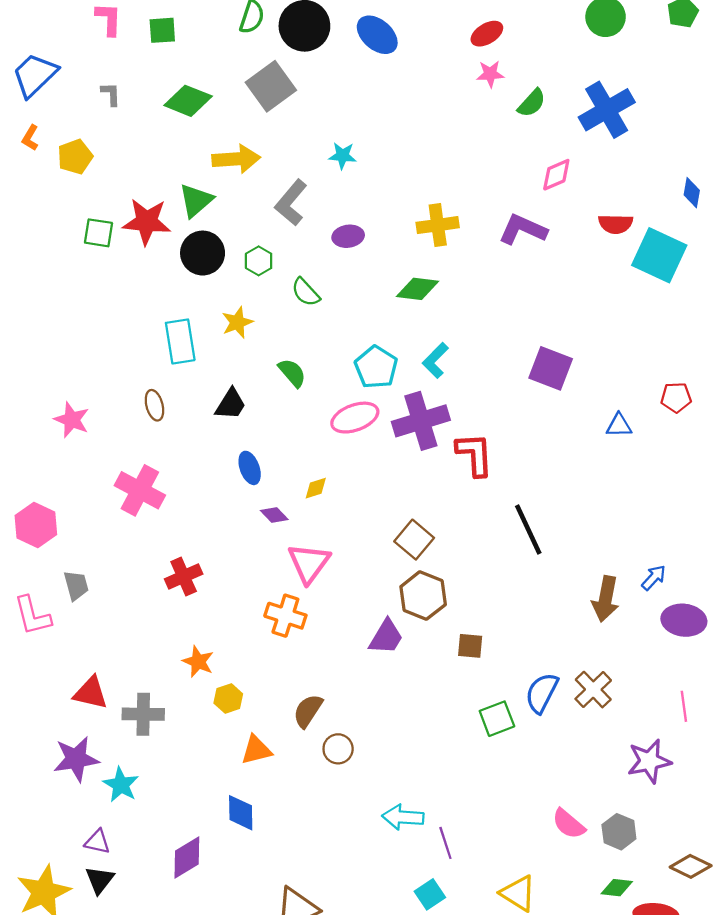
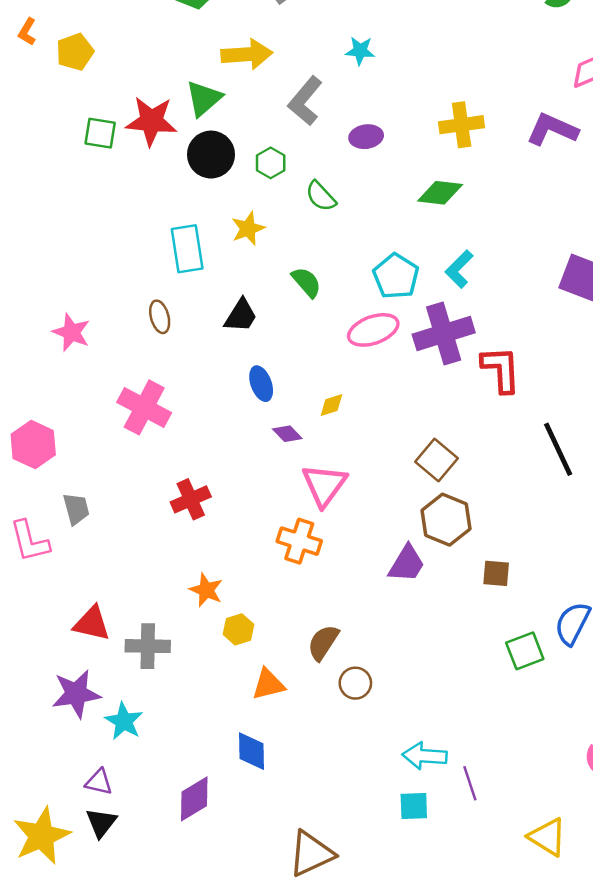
cyan square: (430, 894) -> (414, 806), moved, turned 32

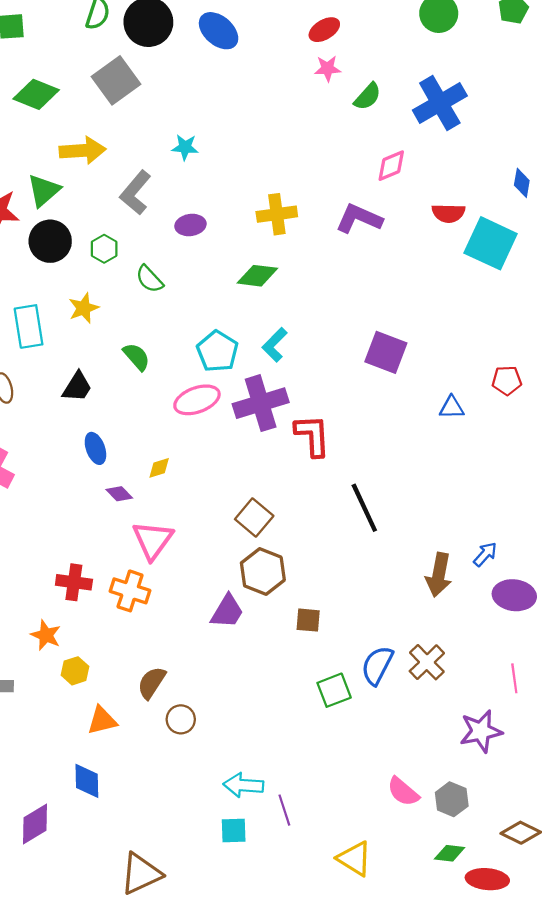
red cross: (191, 499) -> (74, 582), moved, turned 32

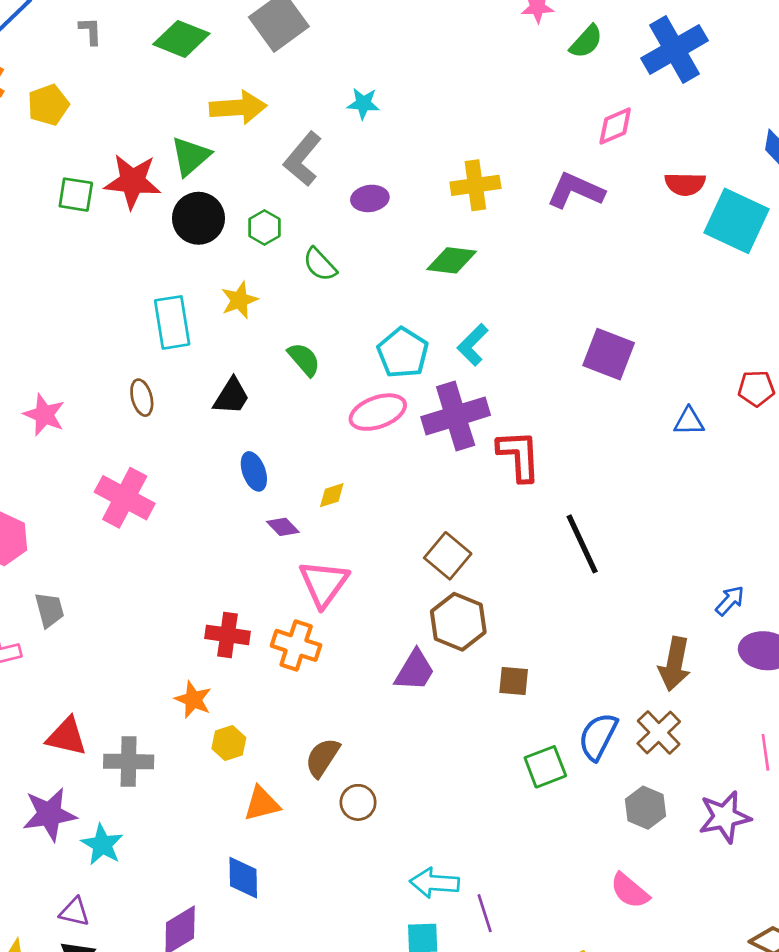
brown arrow: (439, 575) -> (675, 664), moved
gray hexagon: (452, 799) -> (645, 808), moved

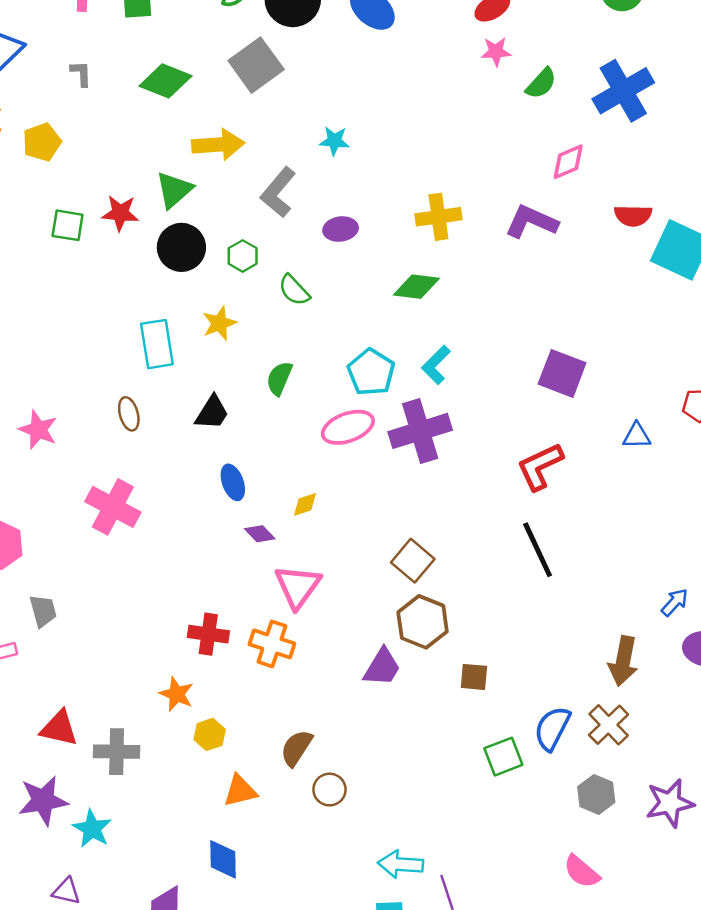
red star: (133, 181) -> (120, 213), size x0.7
green semicircle: (304, 359) -> (279, 378), turned -116
red L-shape: (519, 456) -> (540, 466), moved, turned -112

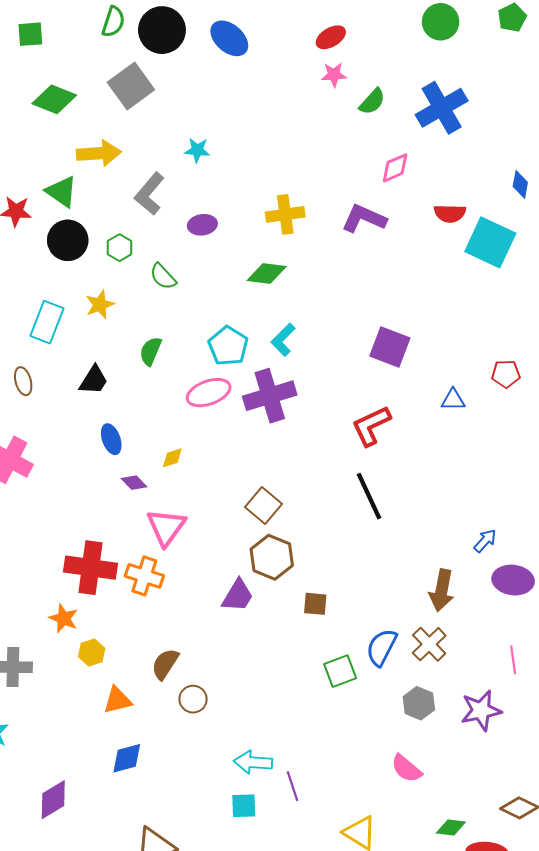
green triangle: (174, 190) -> (62, 192), turned -44
cyan rectangle: (157, 344) -> (47, 322), turned 30
red cross: (208, 634) -> (91, 568), size x1.5
blue diamond: (223, 859) -> (127, 758), moved, turned 76

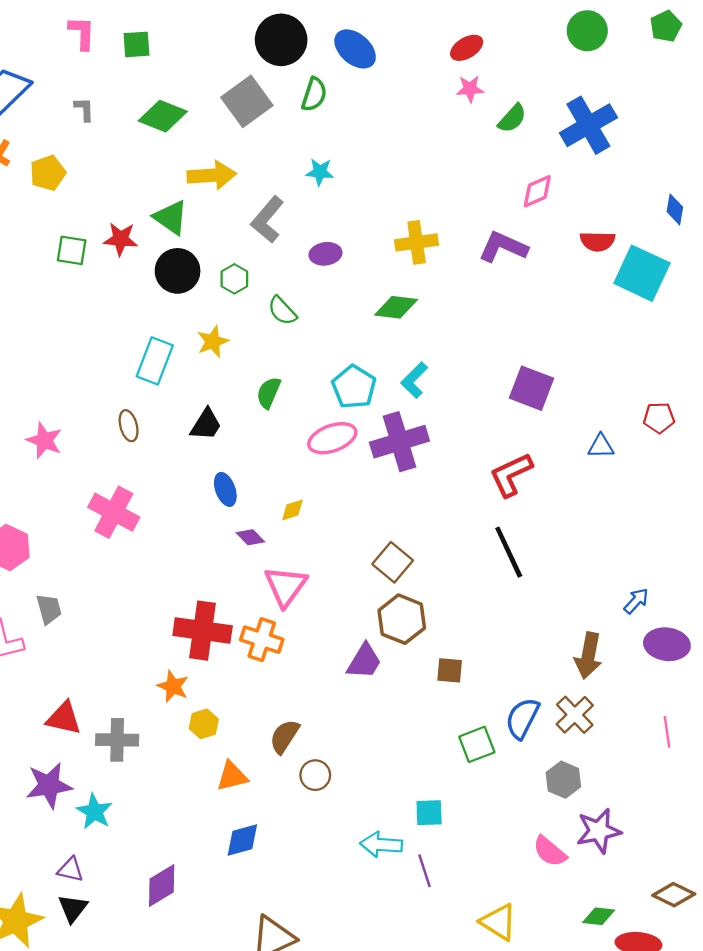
green semicircle: (113, 22) -> (314, 94), moved
purple star: (481, 711) -> (599, 831), moved
cyan square: (244, 806) -> (429, 813), moved

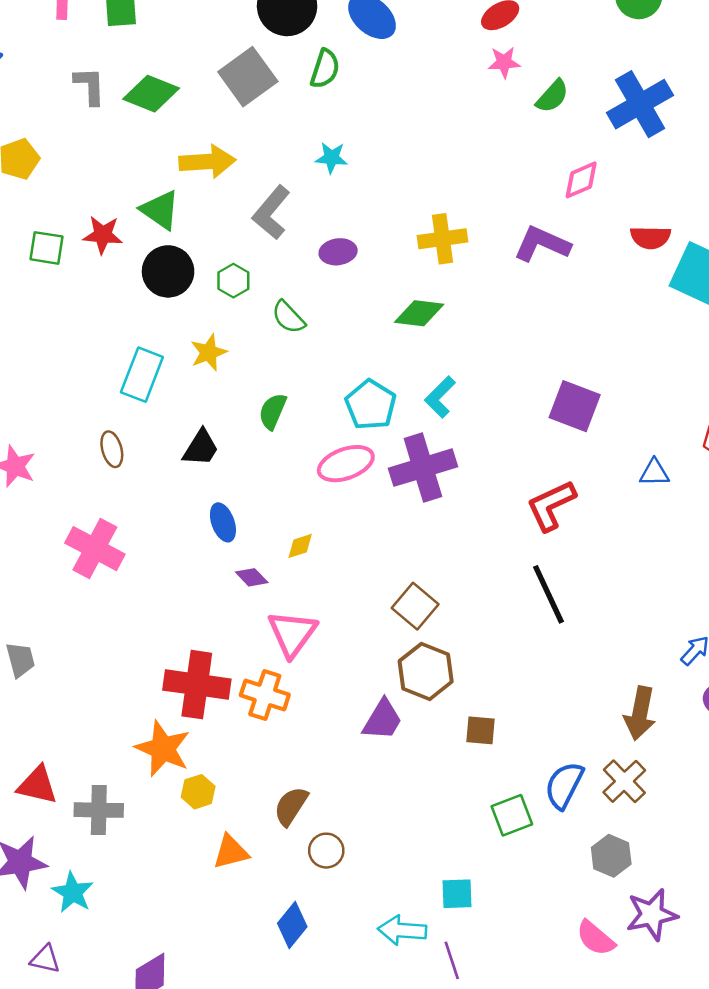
gray L-shape: (84, 109) -> (90, 86), moved, size x1.4
orange star: (173, 686) -> (163, 749), size x1.5
blue diamond: (242, 840) -> (292, 925), moved, turned -36

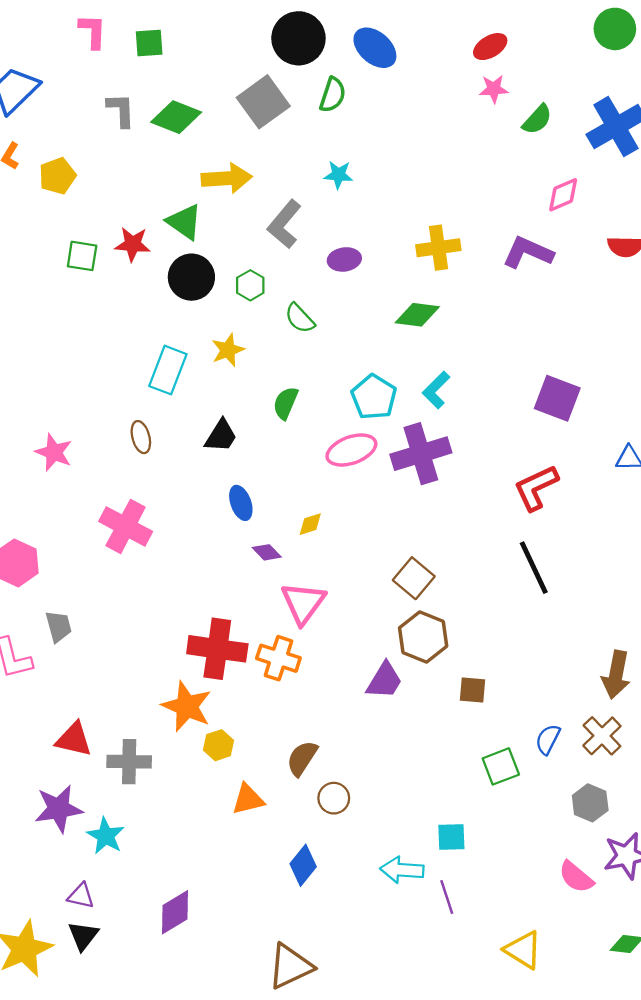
blue semicircle: (564, 785) -> (548, 739), size x0.7

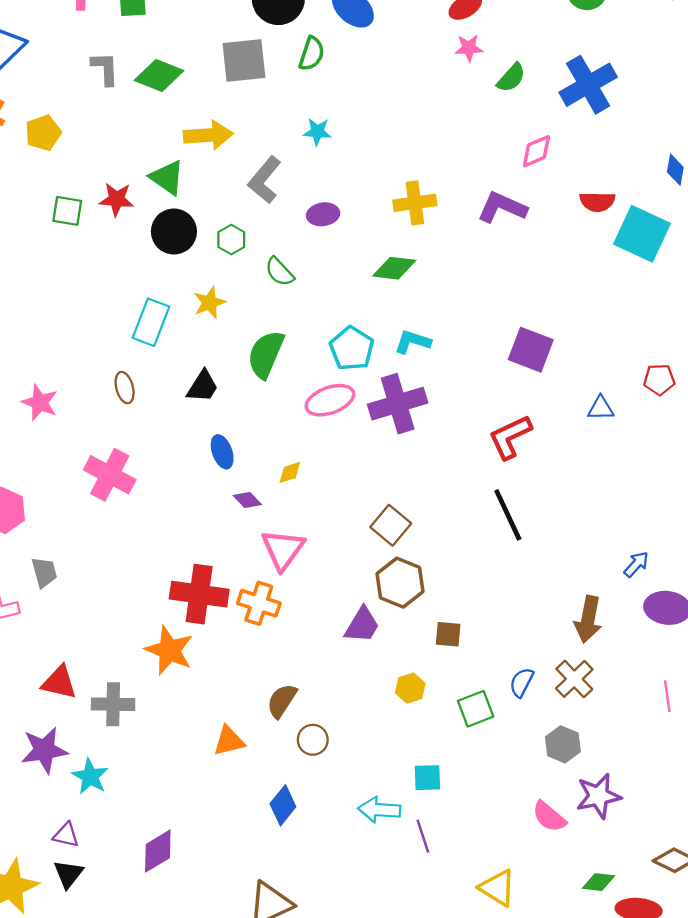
gray square: (263, 102) -> (244, 61), turned 30
cyan L-shape: (436, 390) -> (413, 342), turned 63
green semicircle: (286, 403) -> (266, 354), size x1.5
yellow hexagon: (218, 745) -> (410, 688), moved

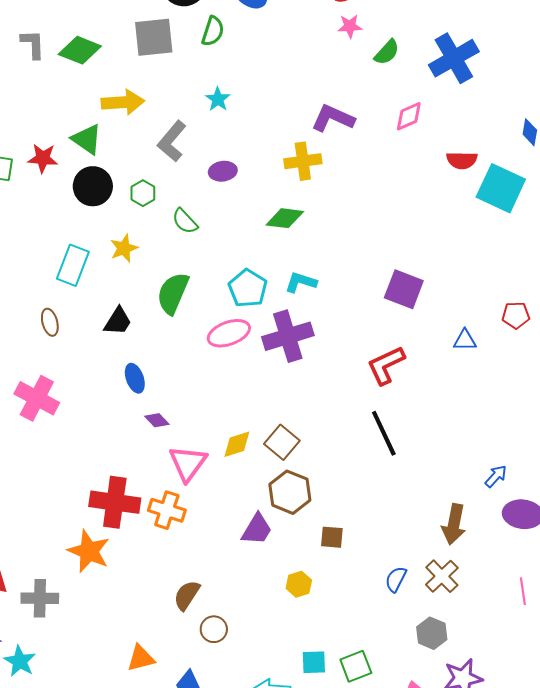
cyan star: (317, 132) -> (218, 99), turned 30
purple L-shape: (502, 207) -> (333, 118), moved
yellow diamond: (290, 472) -> (237, 444), moved, size x1.4
green square: (476, 709) -> (356, 666), moved
orange triangle: (229, 741) -> (141, 658), moved

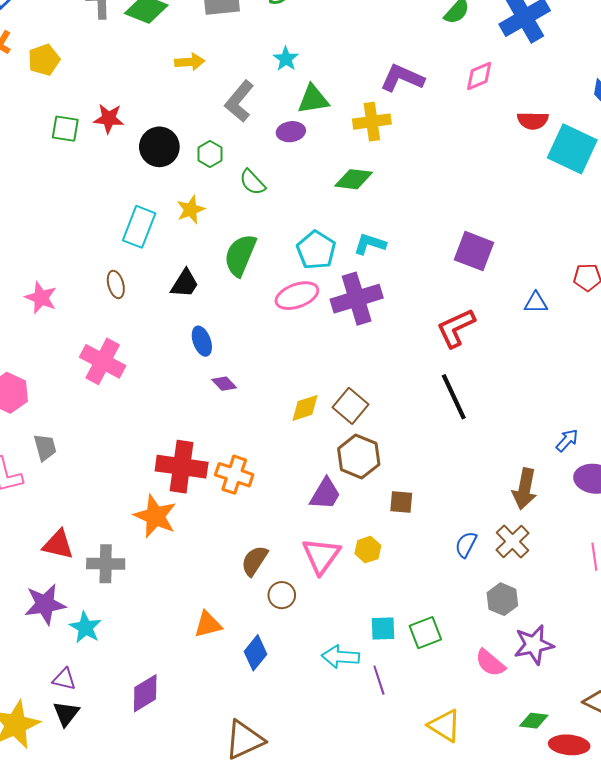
yellow arrow: (123, 102) -> (190, 62), size x0.7
green triangle: (87, 139) -> (313, 99), moved, turned -44
pink triangle: (188, 463) -> (321, 556), moved

